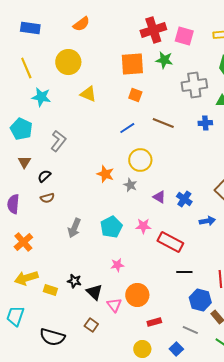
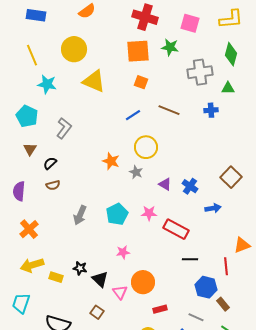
red cross: (153, 30) -> (145, 17), moved, turned 35
yellow triangle: (88, 94) -> (94, 81), size x1.4

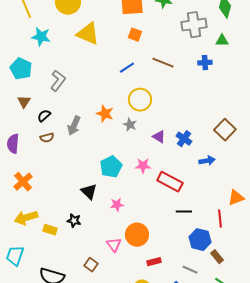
gray arrow: (80, 215) -> (74, 126), moved
black triangle: (100, 279) -> (89, 192), moved

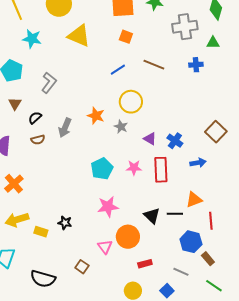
red rectangle: (170, 182) -> (161, 170), moved, turned 60
black triangle: (89, 192) -> (152, 216), moved
orange triangle: (236, 198) -> (194, 200), moved
pink star: (117, 205) -> (108, 207), size x1.5

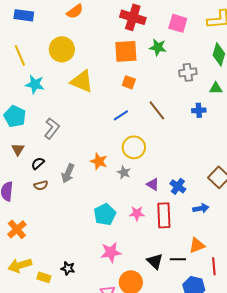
gray cross: (185, 27) -> (188, 72), size x0.7
brown line: (154, 65) -> (157, 110), turned 30

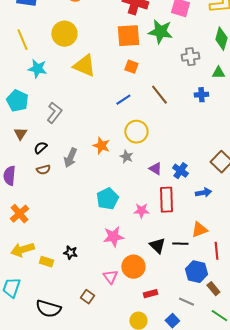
green star: (158, 47) -> (160, 32), size x1.4
pink star: (137, 213) -> (141, 211), moved

